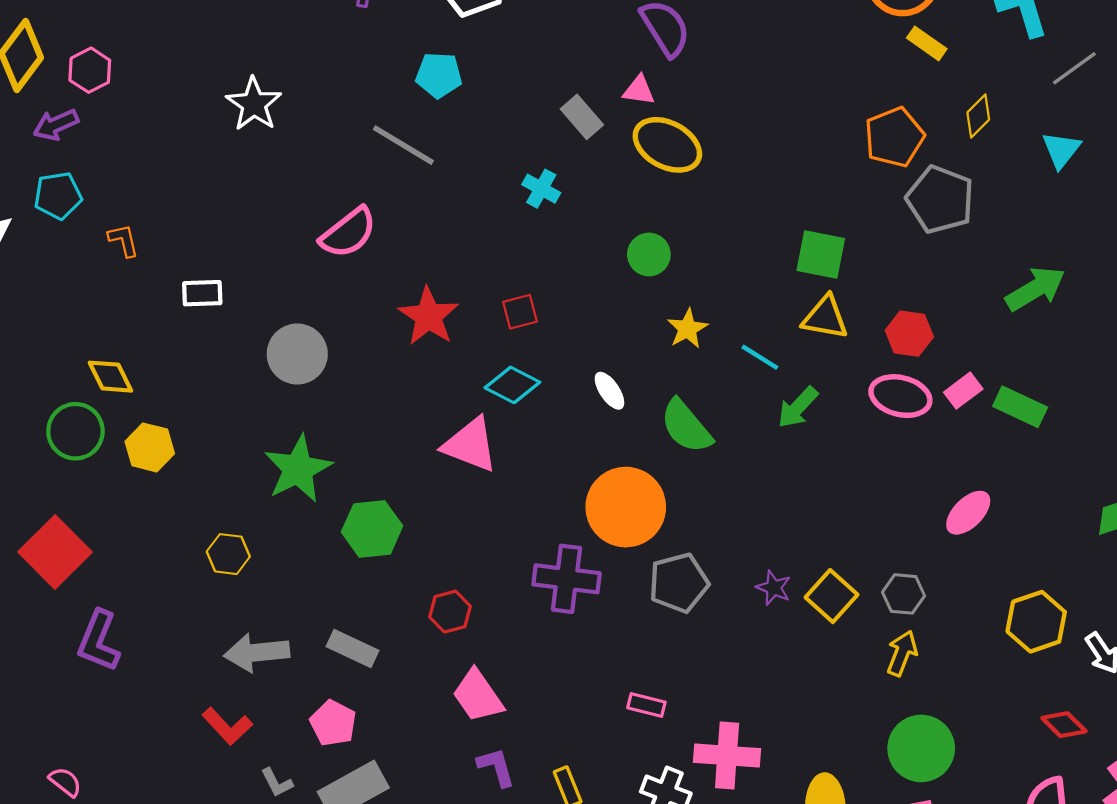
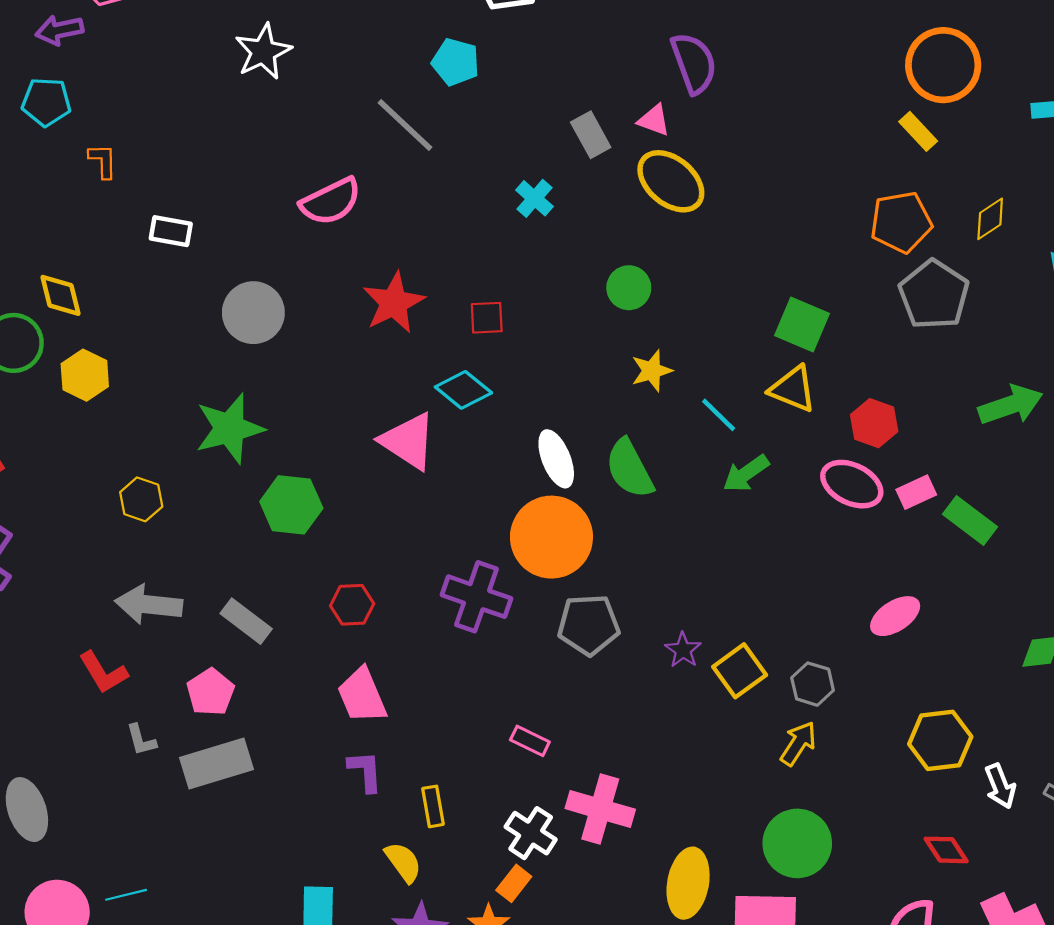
yellow rectangle: (927, 43) -> (918, 131), moved
white ellipse: (609, 391) -> (556, 459), moved, size x1.4

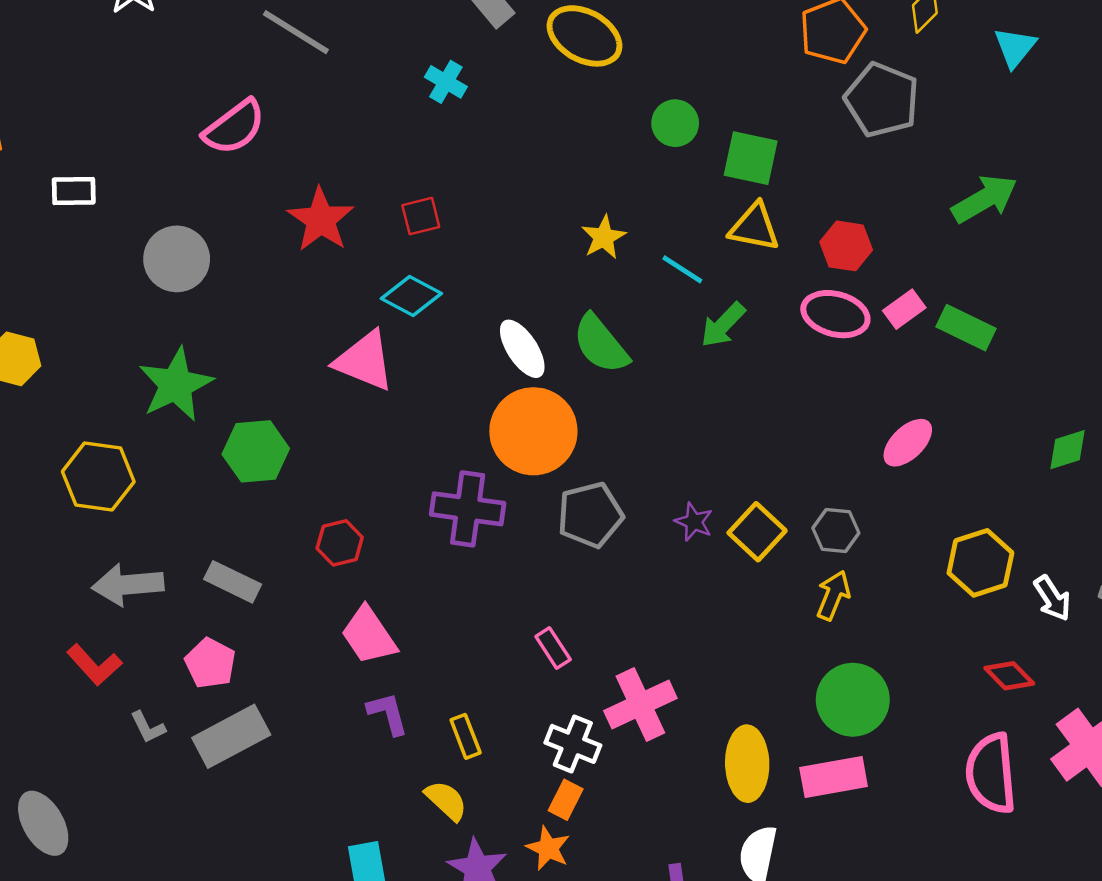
green circle: (629, 288) -> (675, 123), moved
yellow hexagon: (141, 499) -> (98, 477), size x1.5
pink rectangle: (530, 741) -> (553, 648), turned 42
pink cross: (600, 809) -> (640, 704), turned -30

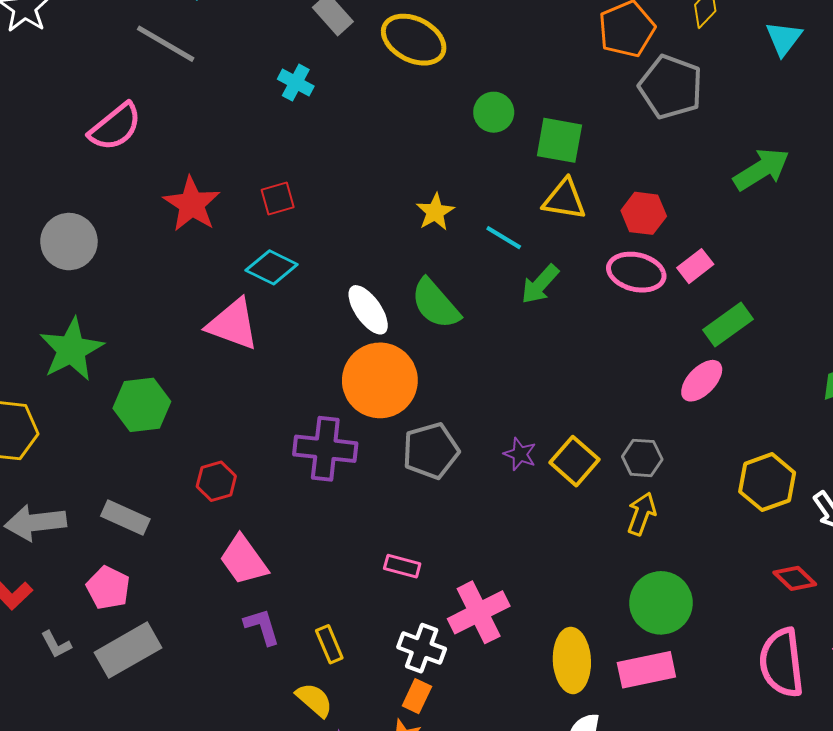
green rectangle: (966, 328) -> (728, 324), moved, turned -60
pink rectangle: (553, 648) -> (402, 566), turned -40

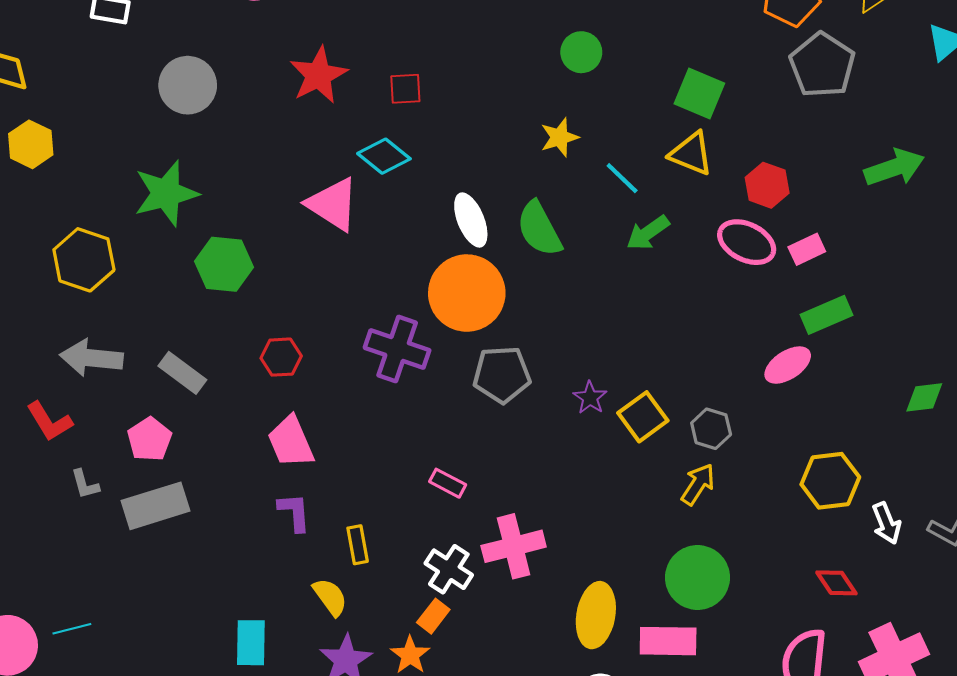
green circle: (494, 112) -> (581, 52), moved

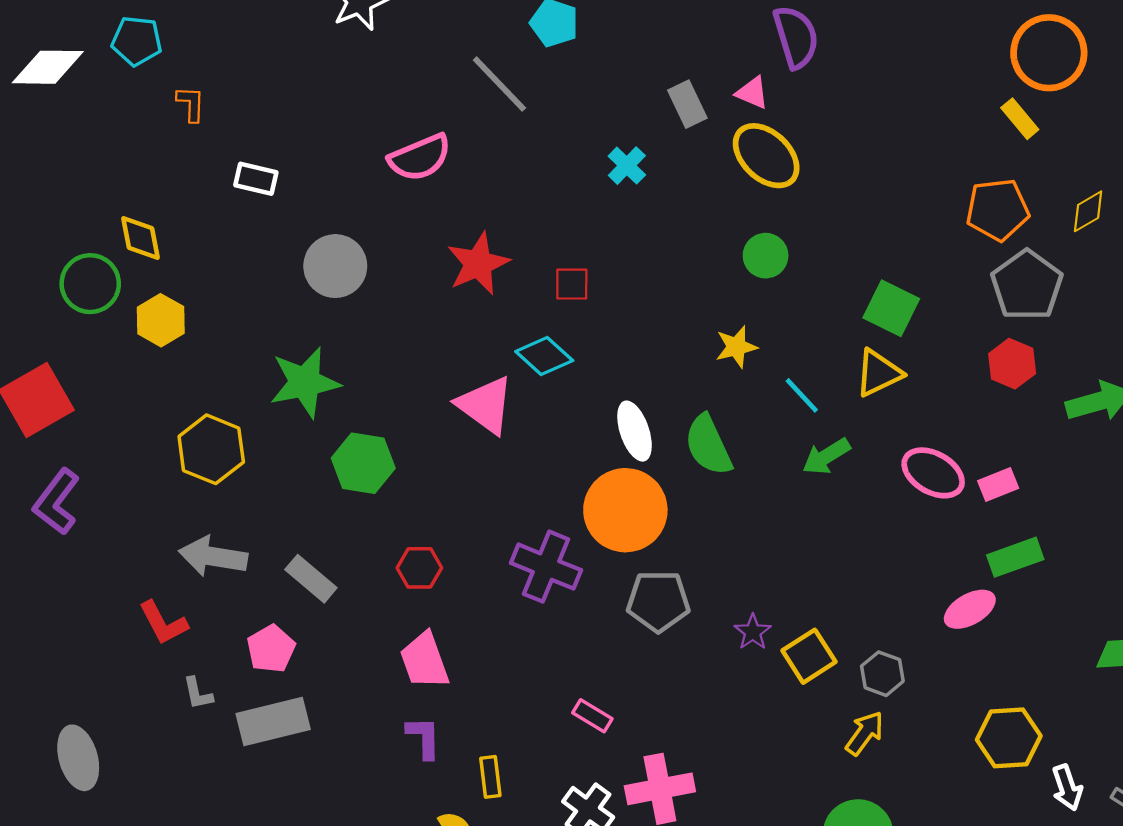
yellow triangle: (691, 154) -> (879, 373), turned -51
red hexagon: (767, 185) -> (1012, 364), moved

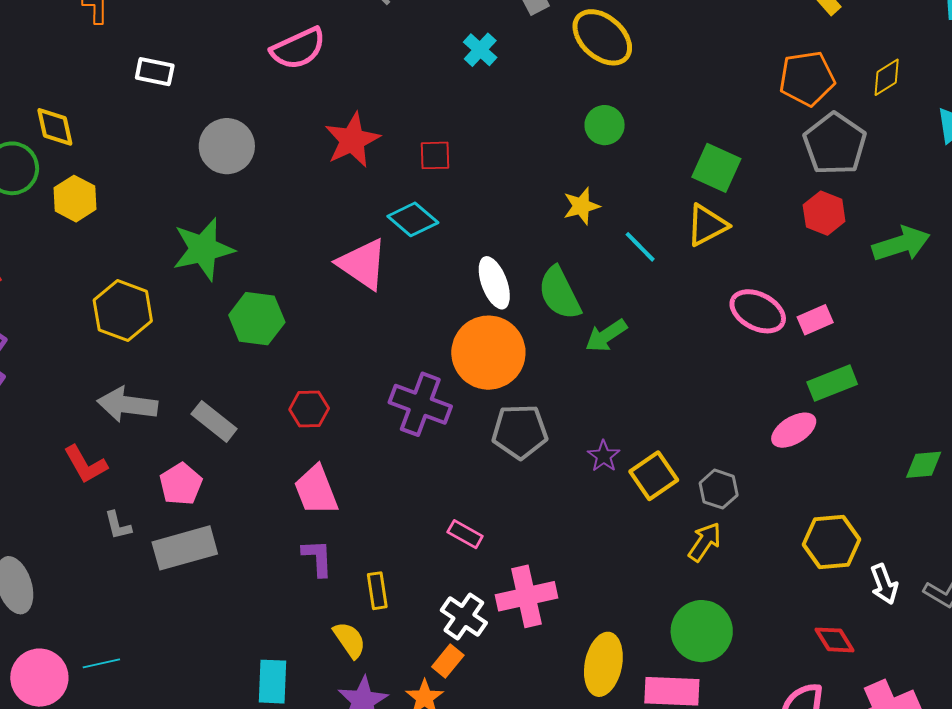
green arrow: (826, 456) -> (606, 336), moved

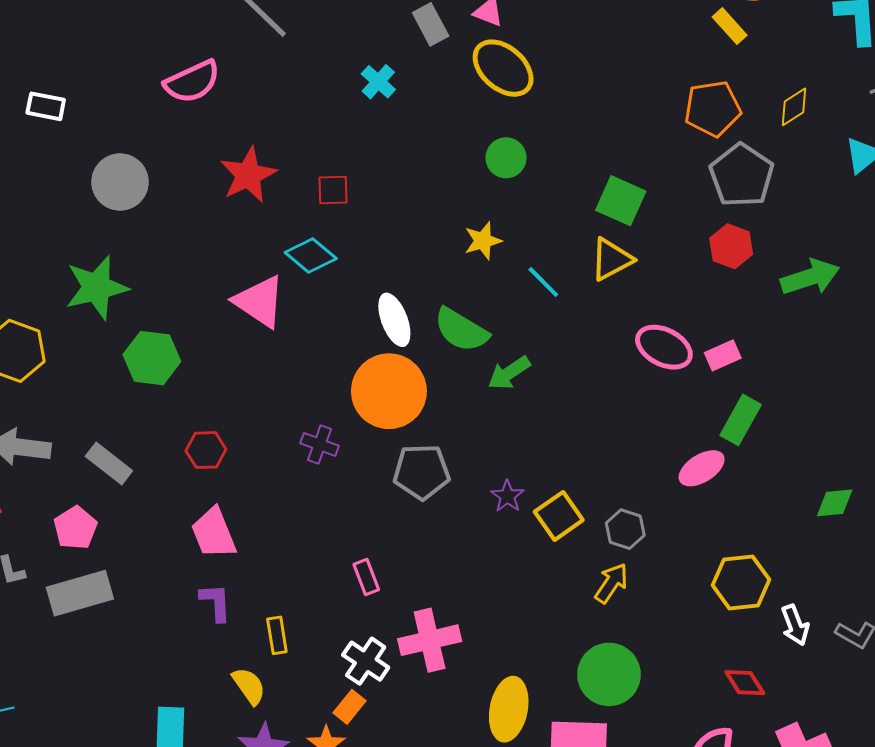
green semicircle: (560, 293) -> (461, 330), turned -32
green rectangle: (832, 383) -> (741, 420), turned -39
purple cross: (420, 404) -> (320, 445), size x0.6
pink rectangle: (465, 534) -> (366, 577), turned 40

